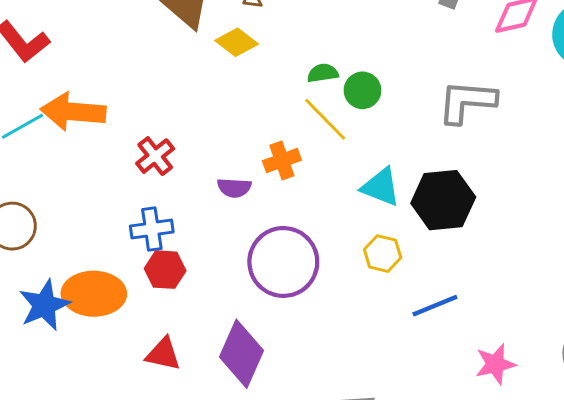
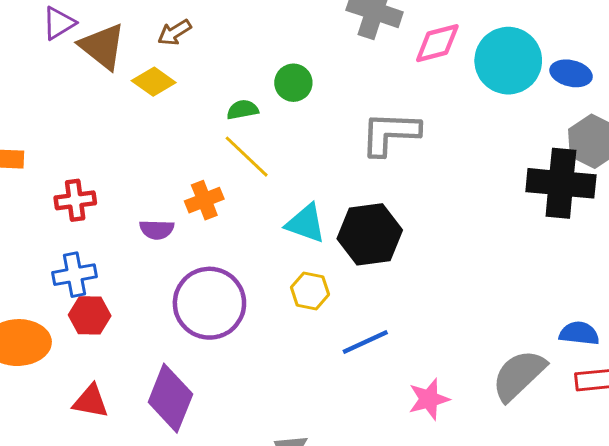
green circle: (362, 90) -> (293, 83), moved
red cross: (155, 156) -> (75, 200), turned 33

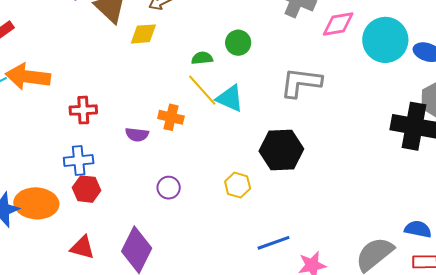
yellow diamond: (154, 82) -> (143, 34), turned -44
orange cross: (204, 200) -> (171, 117), turned 30
cyan triangle: (306, 223) -> (230, 98), moved
purple circle: (209, 303) -> (169, 188), size x0.5
blue line: (365, 342) -> (273, 243), moved

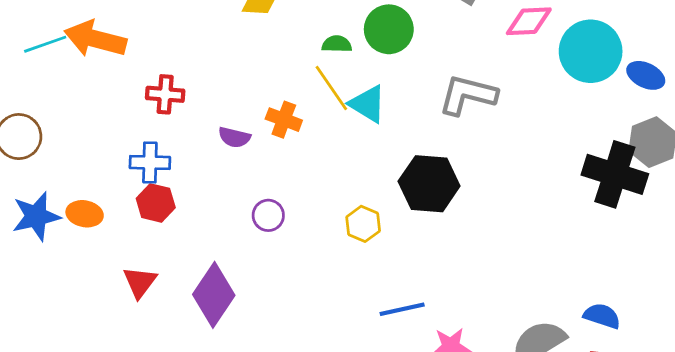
green circle: (238, 43) -> (389, 29), size x1.4
orange ellipse: (36, 203) -> (85, 214), size x0.6
red triangle: (82, 247) -> (140, 282), turned 44

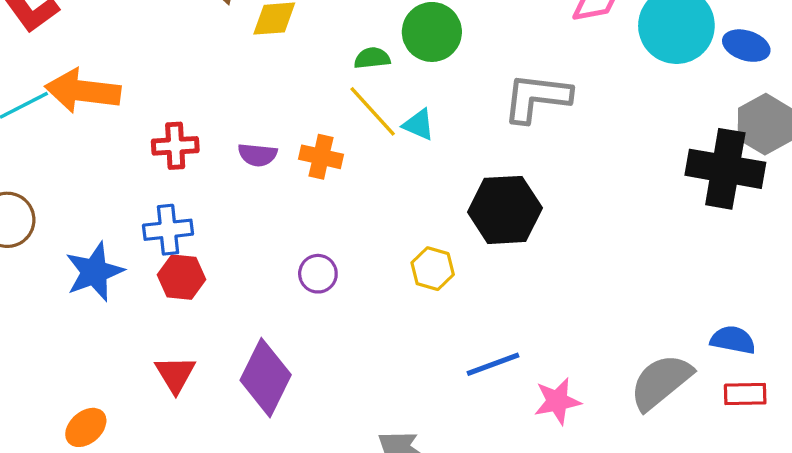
cyan triangle: (368, 104) -> (419, 125), size x0.7
purple semicircle: (234, 137) -> (258, 155), moved
orange ellipse: (85, 214) -> (86, 427), moved, turned -44
blue star: (36, 216) -> (94, 272), moved

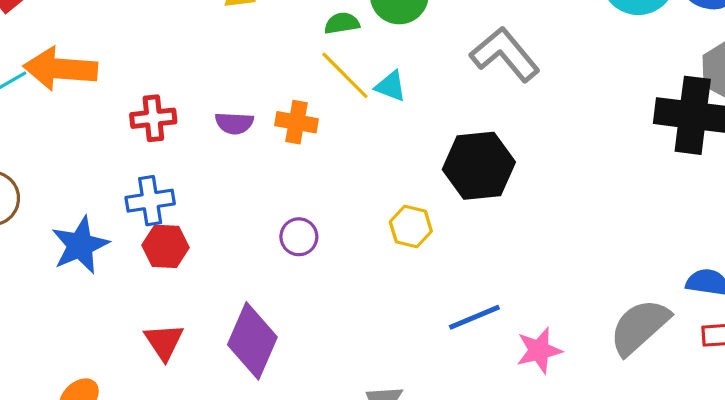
gray L-shape: (537, 98) -> (505, 54), turned 46

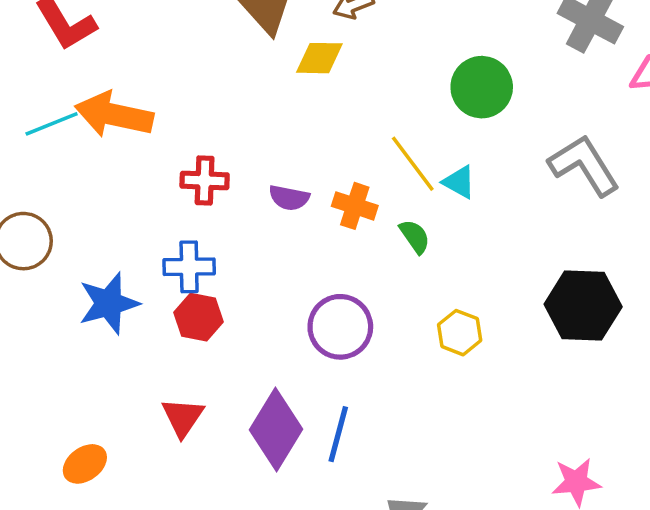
green semicircle: (342, 23) -> (415, 236), moved, turned 56
black hexagon: (479, 166) -> (583, 306), moved
purple circle: (299, 237) -> (340, 327), size x1.6
blue line: (474, 317) -> (338, 434), moved, turned -60

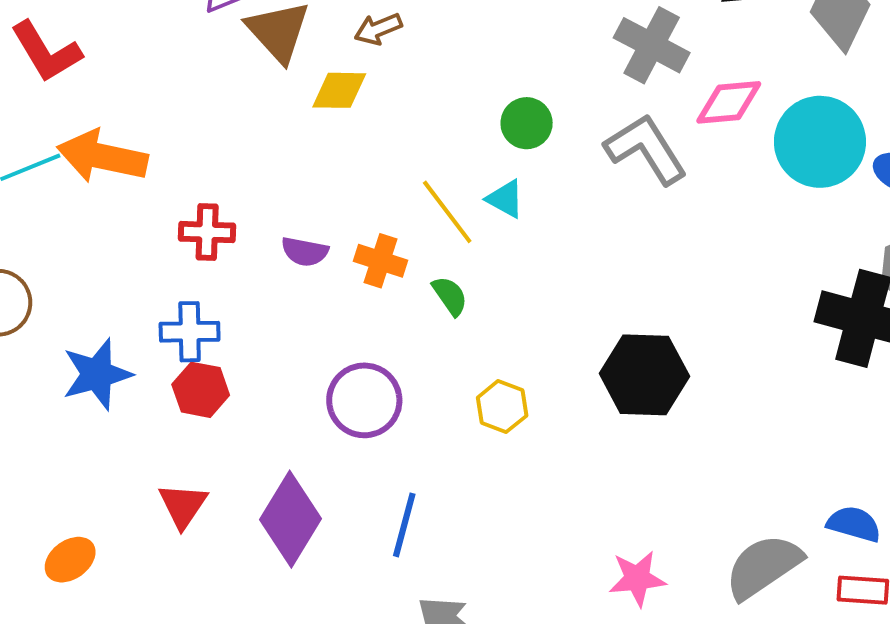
green circle: (482, 87) -> (527, 123), size x0.7
gray L-shape: (584, 165) -> (646, 149), moved
cyan triangle: (459, 182) -> (505, 199), moved
blue line: (338, 434) -> (404, 525), moved

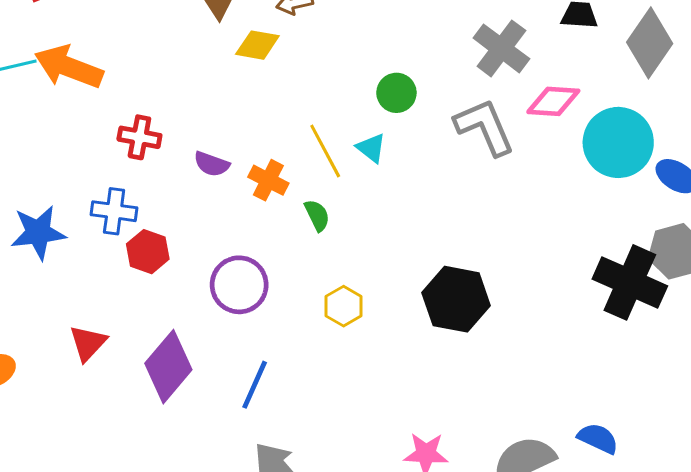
red hexagon: (201, 390) -> (148, 252), moved

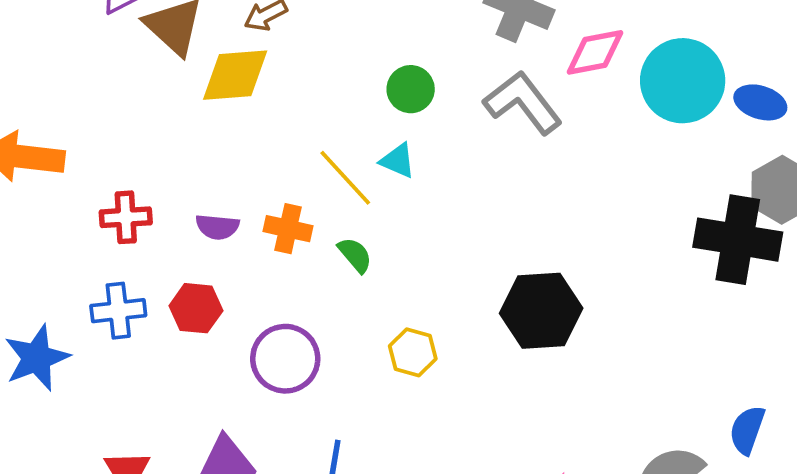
yellow diamond: (257, 45) -> (235, 75), size x1.4
red hexagon: (148, 252) -> (196, 308), moved
blue semicircle: (598, 438) -> (747, 430), turned -81

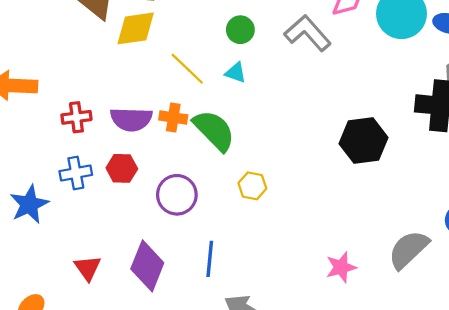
yellow line: (345, 178) -> (187, 69), moved
purple semicircle: (217, 227) -> (131, 119), size x1.6
green semicircle: (355, 255) -> (214, 130), size x2.0
black hexagon: (541, 311) -> (363, 141), moved

